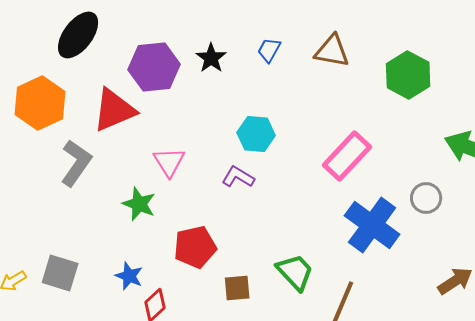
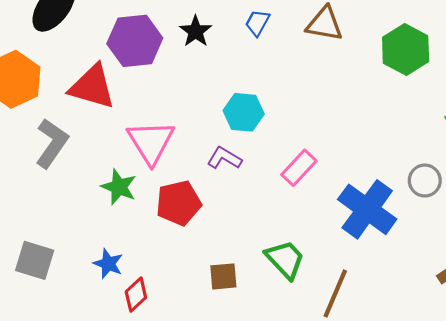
red triangle: (114, 110) -> (92, 87), turned 39
pink rectangle: (347, 156) -> (299, 168), moved, size x0.7
pink triangle: (169, 162) -> (151, 142), size x1.4
red pentagon: (195, 247) -> (179, 203), moved

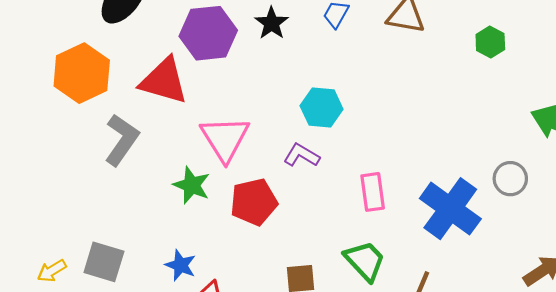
green hexagon: (406, 49) -> (490, 42), size x0.6
pink rectangle: (299, 168) -> (373, 192), moved, turned -51

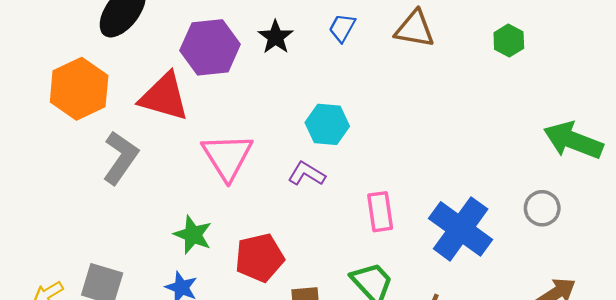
green hexagon: (490, 42) -> (509, 40), moved
gray circle: (510, 179) -> (542, 208), moved
green star: (192, 185) -> (193, 235), moved
red pentagon: (254, 202) -> (259, 258), moved

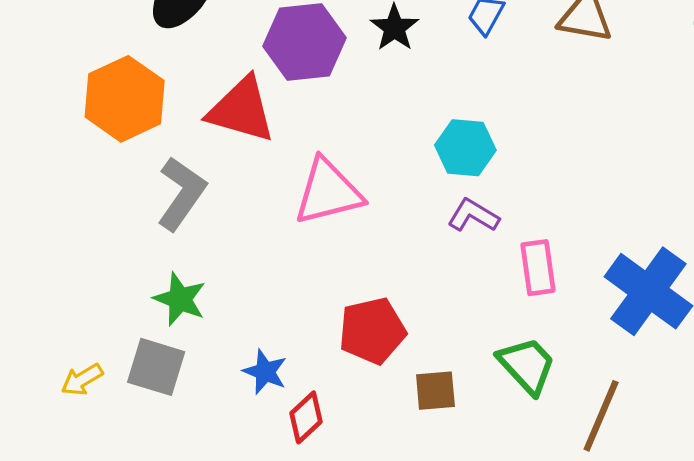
pink triangle: (227, 157) -> (328, 192), turned 48
purple L-shape: (307, 174) -> (473, 216), moved
green star: (193, 235) -> (180, 299), moved

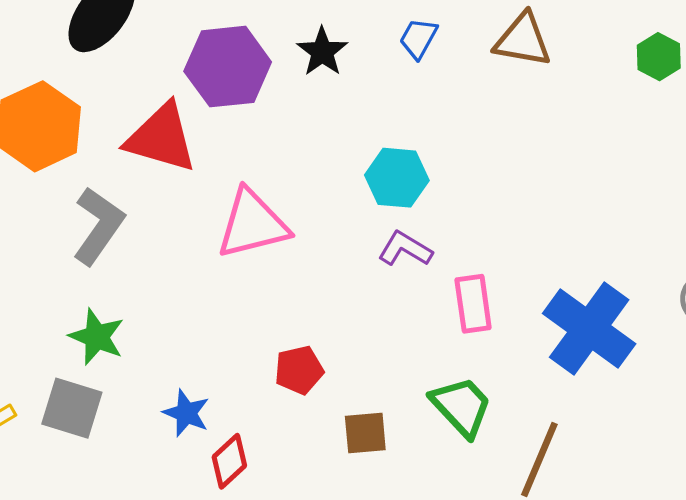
red pentagon: (372, 331) -> (299, 370), size x0.7

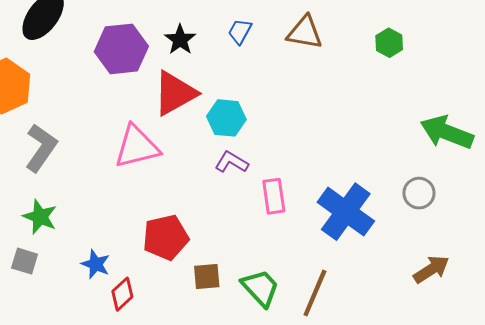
red triangle: (161, 138) -> (175, 93), moved, turned -45
red pentagon: (299, 370) -> (166, 237), size x1.5
green trapezoid: (461, 406) -> (260, 288), moved
gray square: (72, 408) -> (25, 261), size x0.7

